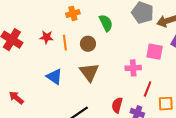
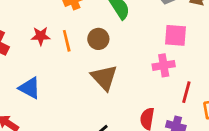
pink square: (155, 52) -> (175, 35), moved
blue triangle: (54, 77) -> (30, 88), moved

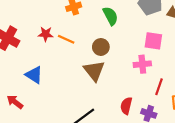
brown circle: (98, 39) -> (101, 47), moved
orange line: (67, 41) -> (66, 39), turned -56

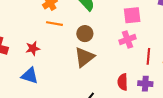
red star: (46, 34) -> (33, 48), moved
orange line: (66, 39) -> (54, 24), moved
brown triangle: (94, 71) -> (84, 57), turned 45

